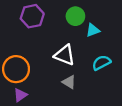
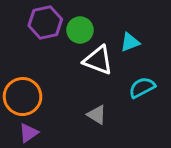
green circle: (75, 16) -> (80, 30), moved
white triangle: (65, 55) -> (98, 60), moved

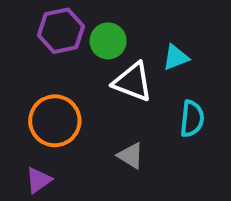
cyan semicircle: (142, 87) -> (192, 119), turned 124
orange circle: (23, 97) -> (55, 121), moved

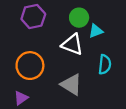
green circle: (108, 41) -> (79, 18), moved
gray triangle: (131, 156) -> (71, 85), size x1.5

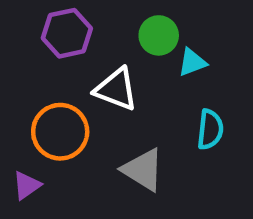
white triangle: (72, 44) -> (116, 89), moved
purple triangle: (21, 98) -> (27, 185), moved

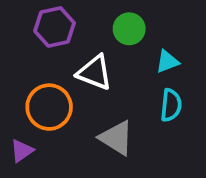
cyan triangle: (192, 62) -> (167, 62), moved

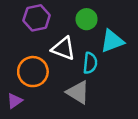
cyan triangle: (167, 62) -> (112, 41), size x1.5
cyan semicircle: (171, 105) -> (90, 63), moved

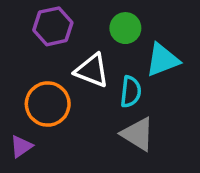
gray triangle: (78, 92) -> (138, 134), moved

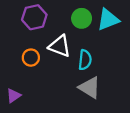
cyan triangle: (162, 60) -> (108, 20), moved
orange circle: (48, 104) -> (31, 58), moved, size x0.6

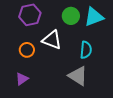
cyan semicircle: (85, 60) -> (86, 50), moved
purple triangle: (14, 96) -> (22, 79), moved

